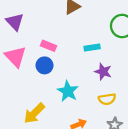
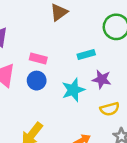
cyan star: (68, 91) -> (73, 90), moved, turned 30

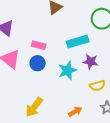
cyan rectangle: (86, 54) -> (78, 41), size x1.5

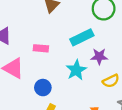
blue circle: (38, 63) -> (43, 88), moved

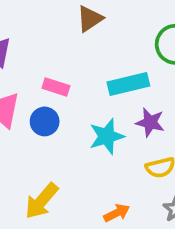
blue circle: (43, 88) -> (45, 121), moved

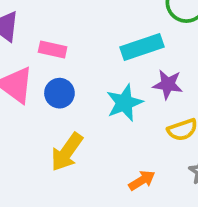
pink rectangle: (56, 87) -> (53, 50), moved
yellow arrow: (42, 201) -> (67, 152), moved

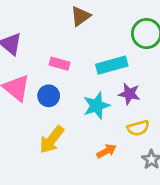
pink rectangle: (53, 50) -> (59, 64), moved
orange arrow: (142, 180) -> (106, 151), moved

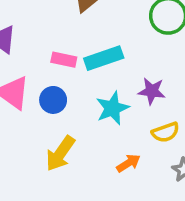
cyan rectangle: (112, 65) -> (104, 58), moved

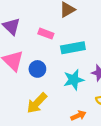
pink rectangle: (64, 60) -> (46, 34), moved

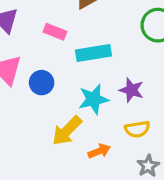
yellow arrow: (37, 103) -> (67, 131), moved

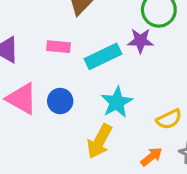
purple star: (131, 90) -> (140, 41), moved
orange arrow: (99, 151) -> (152, 157), moved

